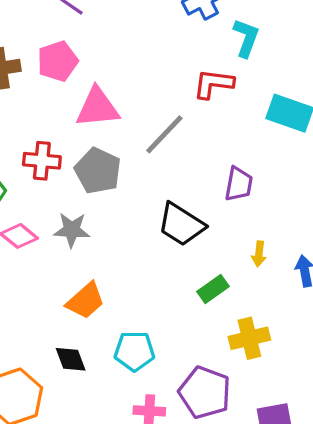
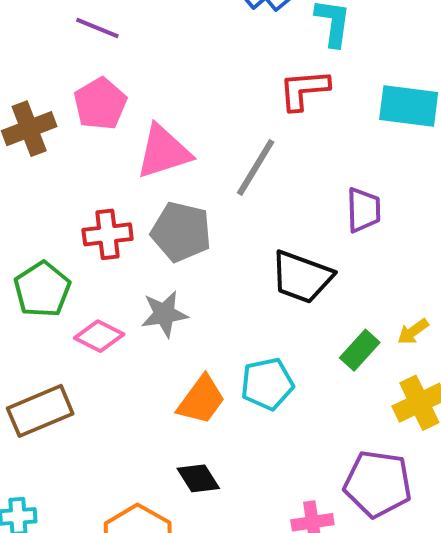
yellow arrow: (259, 254) -> (413, 332), moved, turned 60
cyan pentagon: (134, 351) -> (267, 384), moved

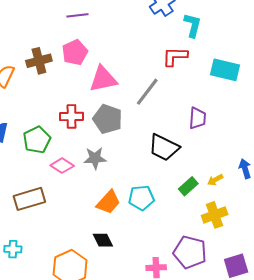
purple line: (97, 28) -> (77, 15), turned -35

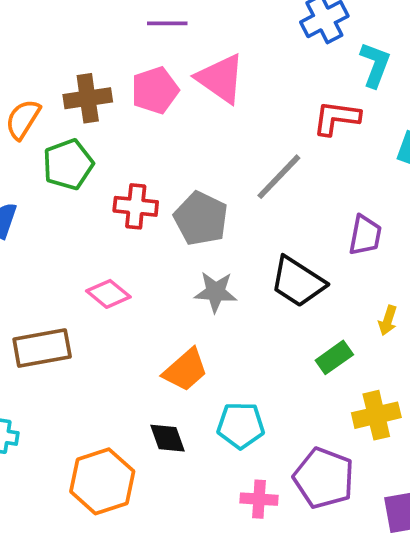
pink triangle: (103, 79) -> (221, 79), moved, turned 40
green pentagon: (37, 140) -> (68, 164), moved
gray star: (95, 158) -> (216, 292), moved
yellow arrow: (215, 180) -> (388, 320), moved, turned -49
cyan pentagon: (141, 198) -> (241, 425), moved

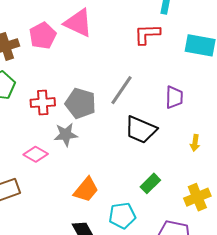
gray line: (279, 177) -> (121, 90), moved
gray star: (216, 292) -> (66, 135), moved
green rectangle: (334, 357) -> (150, 183), moved

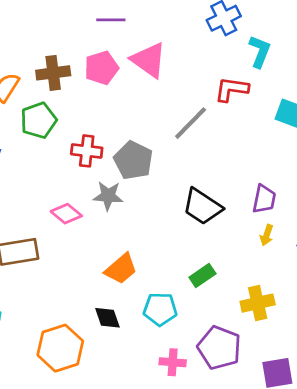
gray line: (121, 90) -> (191, 123), moved
purple trapezoid: (174, 97) -> (264, 199), moved

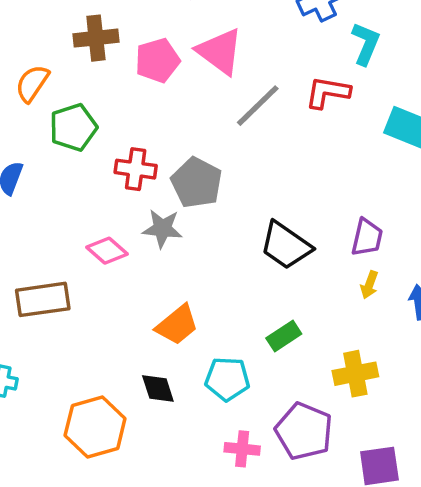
brown cross: (53, 73) -> (96, 38), moved
gray line: (191, 123) -> (258, 106), moved

